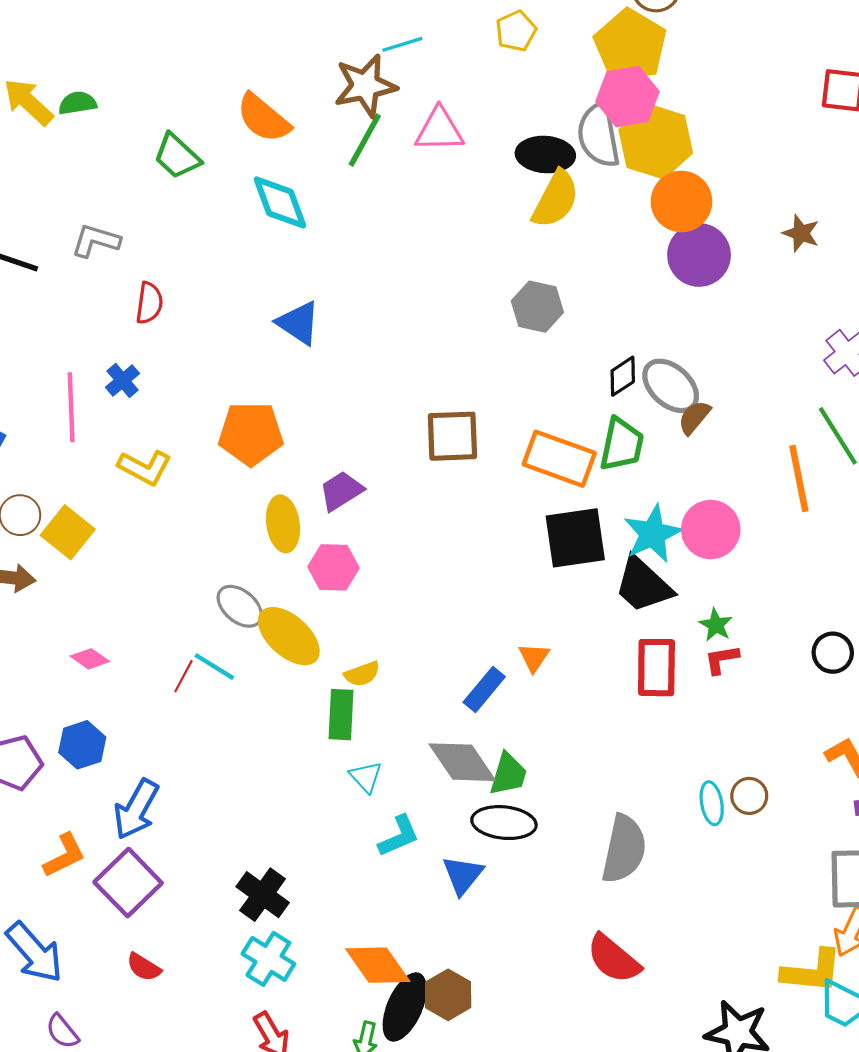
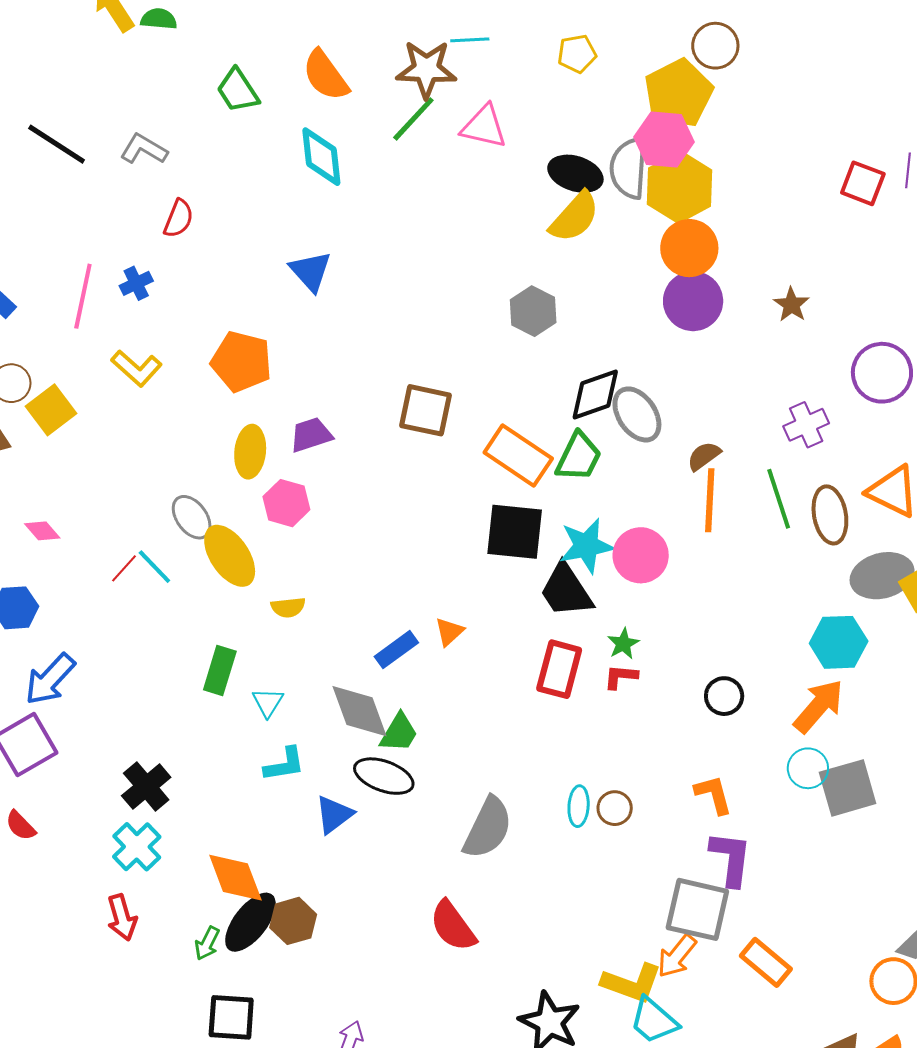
black diamond: (623, 376) -> (595, 395), size x1.5
brown semicircle: (694, 417) -> (704, 456), moved
orange line: (799, 478) -> (710, 500), moved
green rectangle: (341, 715) -> (220, 671), moved

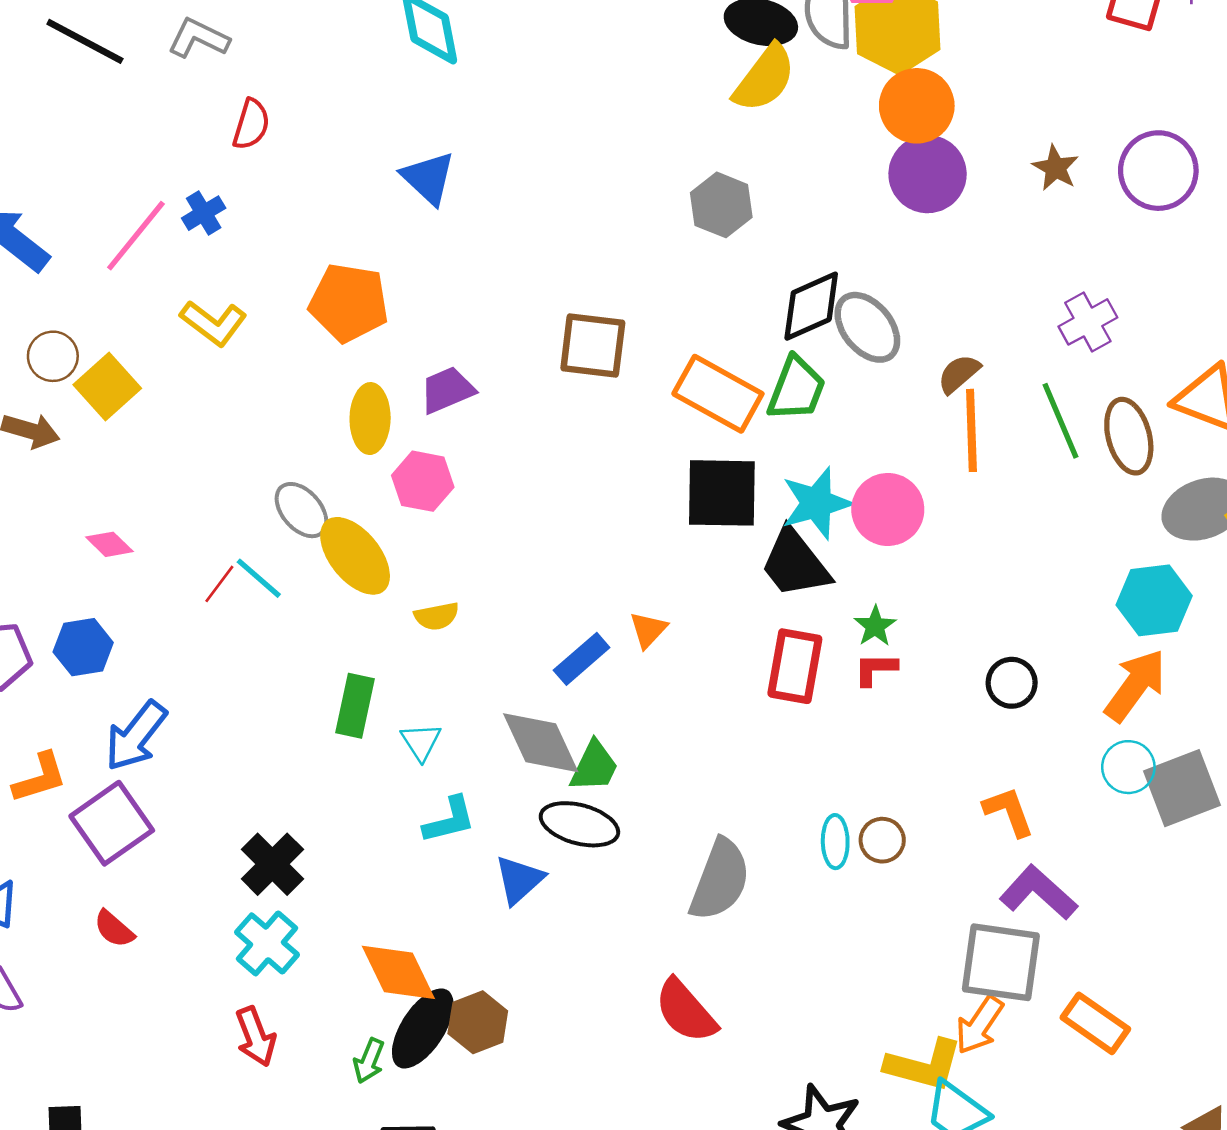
pink line: (83, 296) -> (136, 236), turned 32
purple circle: (882, 373) -> (1158, 171), moved
purple L-shape: (731, 859) -> (1038, 893), turned -50

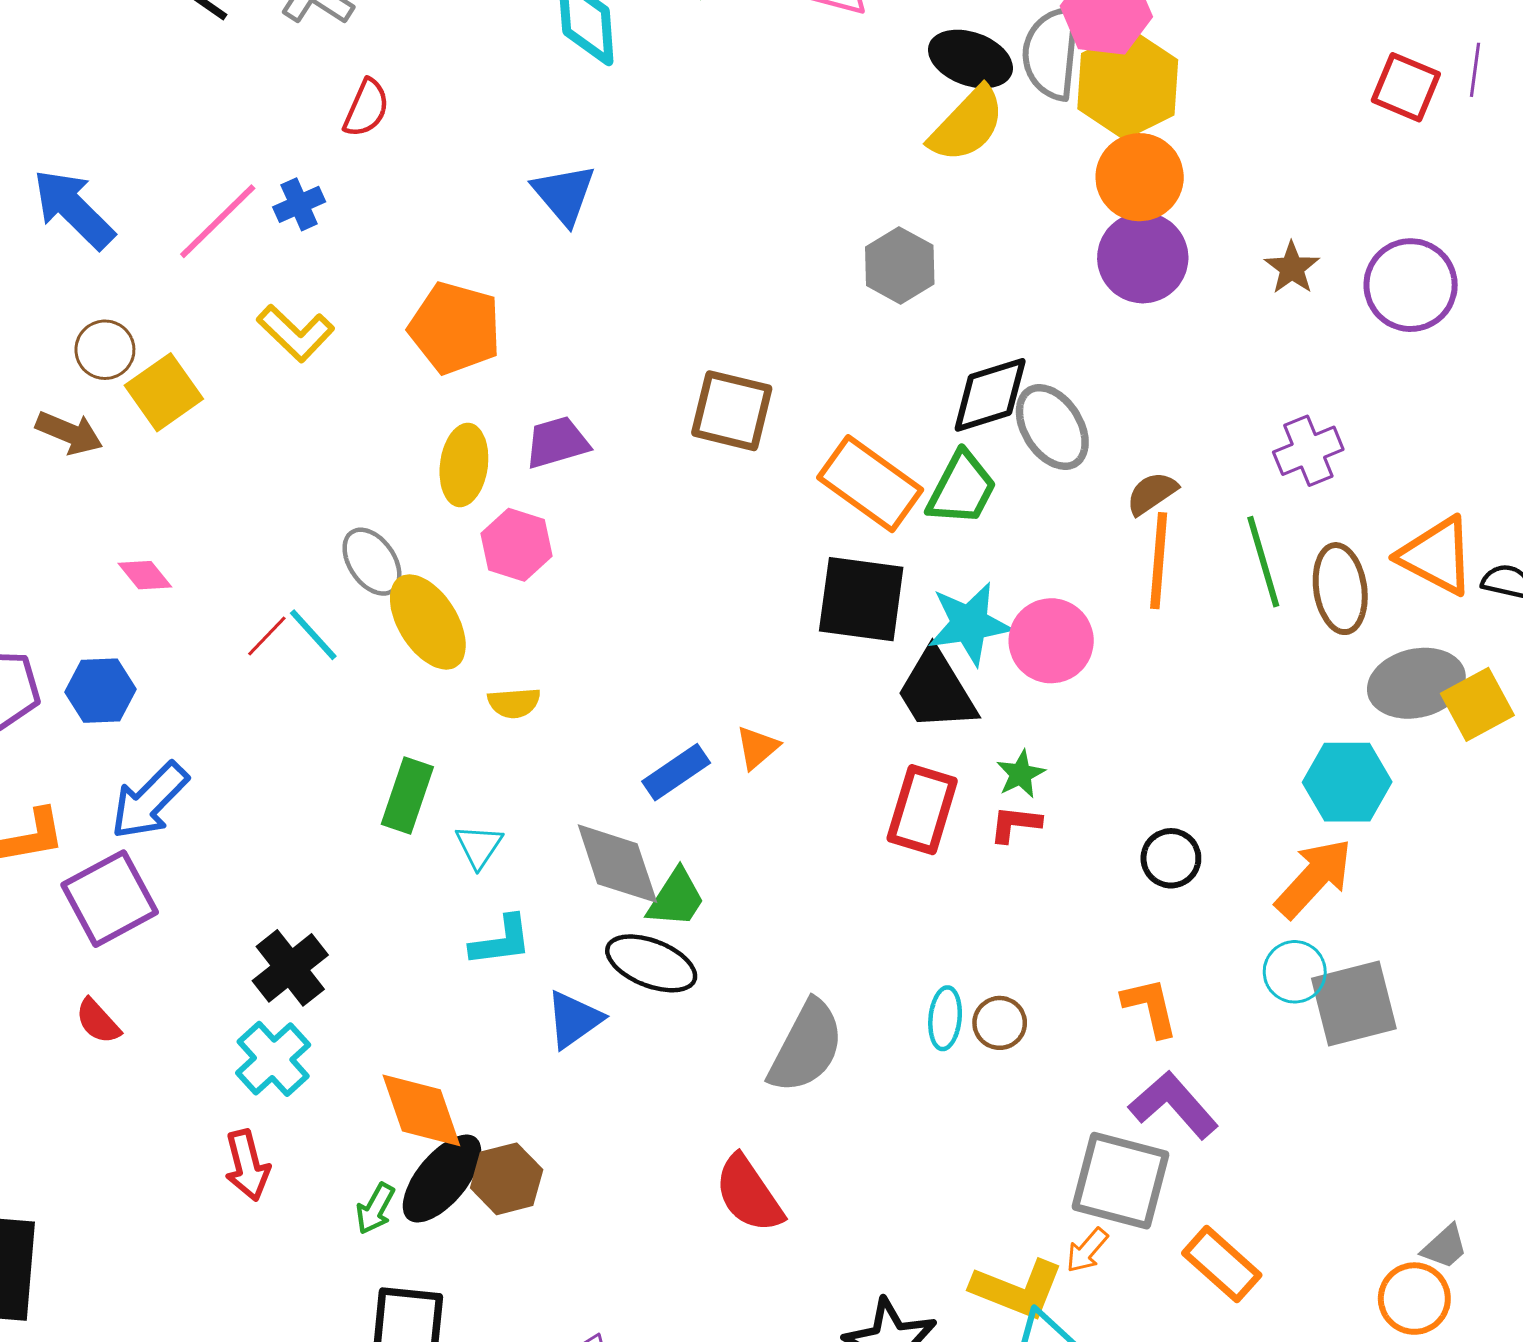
orange arrow: (979, 1025) -> (1087, 1250), size x0.7

